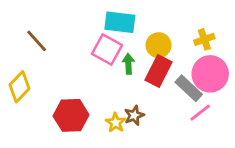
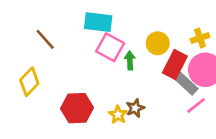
cyan rectangle: (120, 22) -> (98, 22), moved
red rectangle: (159, 71) -> (175, 64), moved

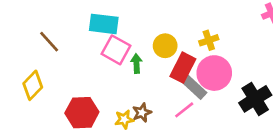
pink line: (196, 105) -> (184, 110), moved
yellow star: (118, 115) -> (124, 119), turned 30

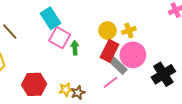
cyan rectangle: (104, 24) -> (50, 18), turned 50
yellow circle: (165, 46) -> (107, 30), moved
brown star: (142, 113) -> (78, 93), moved

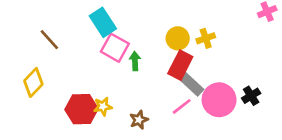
pink circle: (133, 55) -> (219, 100), moved
black cross: (163, 74) -> (251, 96), size x0.6
yellow star: (66, 90) -> (103, 106), moved

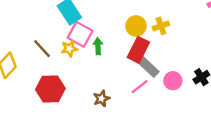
brown line: (49, 40) -> (42, 49), moved
pink circle: (219, 100) -> (173, 81), size x0.6
yellow star: (103, 106) -> (69, 49), moved

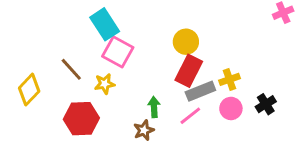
yellow cross: (161, 26) -> (229, 79), moved
green arrow: (98, 46) -> (154, 107), moved
yellow star: (69, 49) -> (105, 84), moved
gray rectangle: (148, 66) -> (200, 91), turned -65

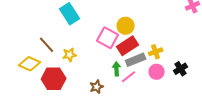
pink square: (118, 52) -> (108, 38), moved
red rectangle: (189, 71) -> (128, 46), turned 30
yellow diamond: (29, 90) -> (30, 64), moved, turned 70
green arrow: (154, 107) -> (117, 69), moved

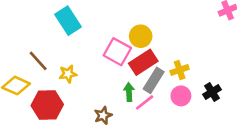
gray rectangle: (136, 60) -> (154, 80), turned -36

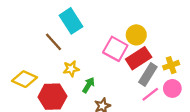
brown line: (38, 61) -> (54, 42), moved
green arrow: (129, 92) -> (89, 85), moved, turned 35
pink line: (145, 102) -> (150, 94), moved

